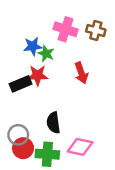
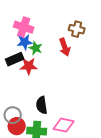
pink cross: (66, 29) -> (24, 27), moved
red arrow: (81, 73) -> (65, 47), moved
black rectangle: (21, 84) -> (15, 59), moved

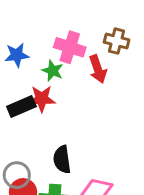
pink cross: (24, 27) -> (70, 47), moved
blue star: (25, 42) -> (17, 55), moved
black rectangle: (15, 59) -> (21, 106), moved

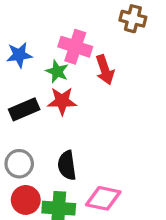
brown cross: (117, 41) -> (133, 19), moved
red star: (42, 99) -> (62, 101), moved
gray circle: (17, 175) -> (19, 164), moved

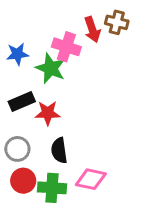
red arrow: (105, 70) -> (92, 30), moved
green star: (57, 71) -> (51, 68), size x1.5
red star: (62, 101) -> (48, 113), moved

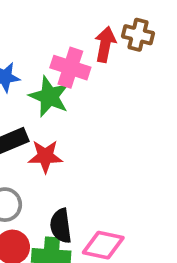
red arrow: (92, 30) -> (105, 44), turned -150
black semicircle: (59, 150) -> (61, 226), moved

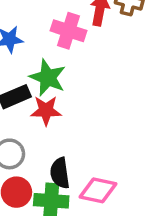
green star: (49, 97) -> (48, 78), moved

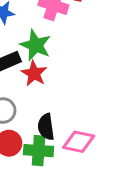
red star: (46, 111) -> (34, 73), turned 30

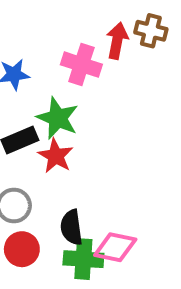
green cross: (39, 151) -> (83, 259), moved

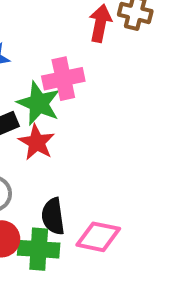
pink cross: (81, 65) -> (63, 79), moved, turned -30
green cross: (83, 259) -> (39, 249), moved

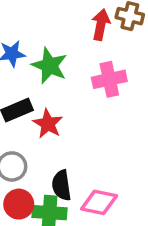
pink cross: (63, 79) -> (109, 79), moved
green star: (39, 103) -> (49, 66), moved

